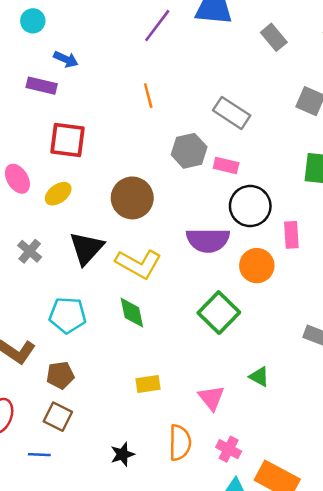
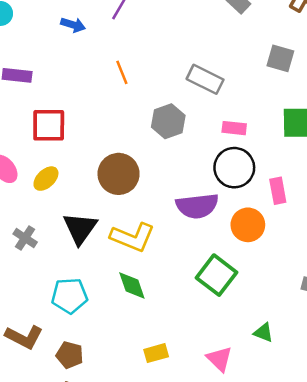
blue arrow: (66, 59) -> (73, 25), moved
pink rectangle: (226, 166) -> (234, 128), moved
brown pentagon: (60, 375) -> (70, 355), turned 30

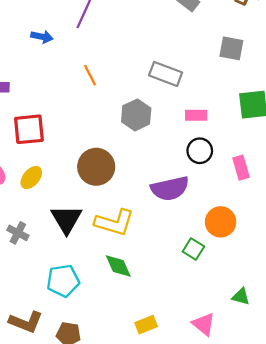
black circle: (234, 168) -> (200, 151), size x0.7
orange circle: (248, 225) -> (221, 222), moved
green square: (217, 275) -> (193, 249), size x0.6

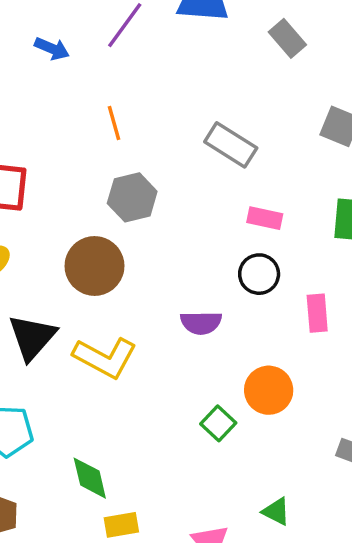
gray hexagon: (136, 115) -> (132, 197), moved
purple semicircle: (170, 188) -> (201, 323), size x0.7
green diamond: (118, 266) -> (90, 478), moved

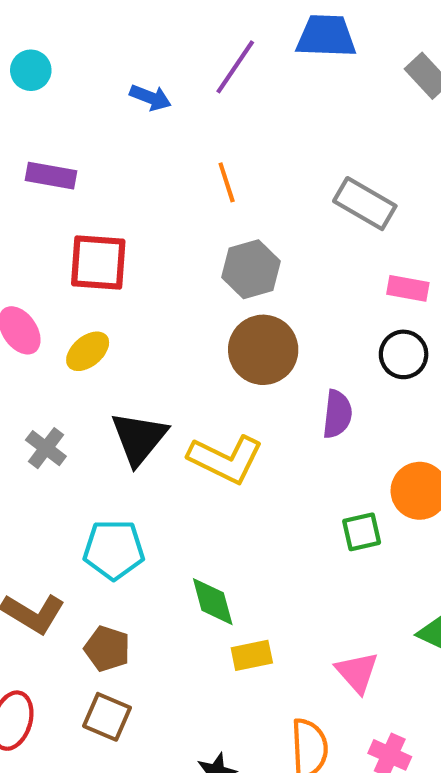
brown circle: (94, 266) -> (263, 350), moved
purple semicircle: (201, 323) -> (337, 414), turned -81
green square: (218, 423) -> (362, 532), turned 36

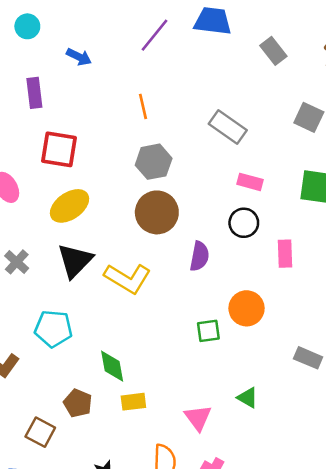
blue arrow: (150, 97) -> (79, 57), moved
purple rectangle: (51, 176) -> (34, 93), turned 68
yellow ellipse: (88, 351) -> (70, 206), moved, size x1.4
brown pentagon: (107, 649) -> (78, 403), moved

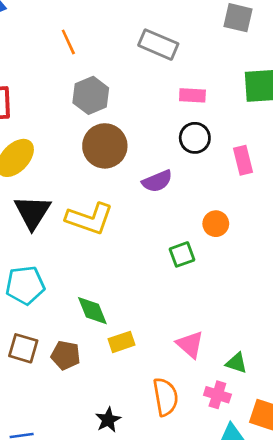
purple semicircle: (199, 256) -> (157, 181), turned 68
orange circle: (247, 308) -> (216, 224), size x0.7
green triangle: (248, 398) -> (236, 363), moved
brown square: (40, 432) -> (23, 348), moved

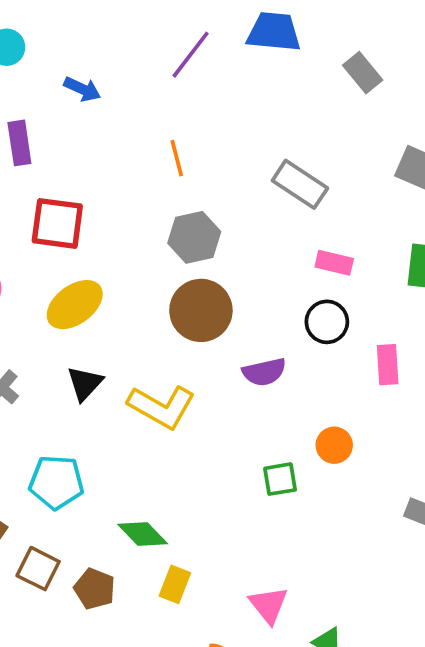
black triangle: (32, 212) -> (85, 383), size x0.7
green diamond: (92, 311) -> (143, 534), turned -32
yellow rectangle: (122, 342) -> (175, 584), turned -60

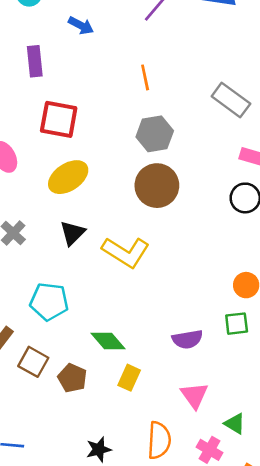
purple semicircle: (264, 372) -> (187, 339), moved
green square: (280, 479) -> (237, 324), moved

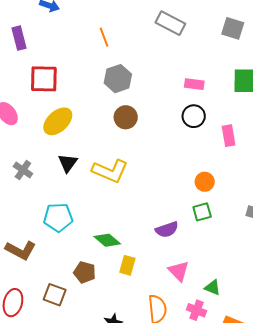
gray rectangle: (231, 100) -> (170, 23), moved
brown circle: (157, 186) -> (126, 117), size x0.7
brown square: (33, 362) -> (55, 295), moved

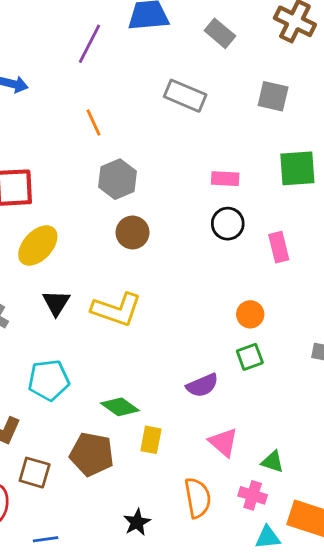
brown pentagon: (85, 272) -> (92, 454), size x1.4
brown square: (55, 295) -> (35, 473), moved

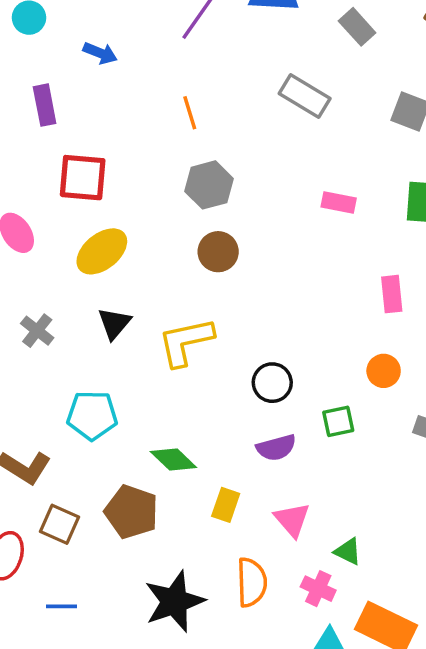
black circle: (228, 224) -> (272, 383), moved
yellow L-shape: (116, 310) -> (186, 342), turned 141
orange circle: (250, 314) -> (384, 371), moved
yellow rectangle: (151, 440) -> (226, 505), moved
black star: (137, 522) -> (174, 601), size x1.8

